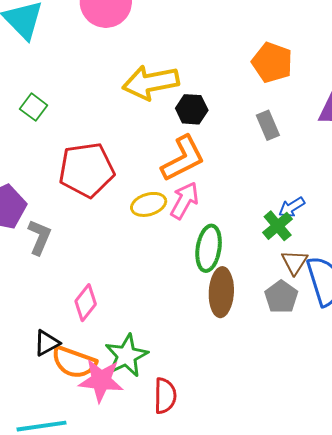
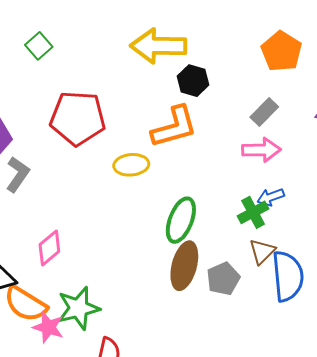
gray rectangle: (268, 125) -> (264, 112), turned 56
pink arrow: (184, 201) -> (261, 150), moved, turned 48
gray pentagon: (281, 297) -> (223, 279), moved
pink star: (101, 380) -> (48, 327), size x0.7

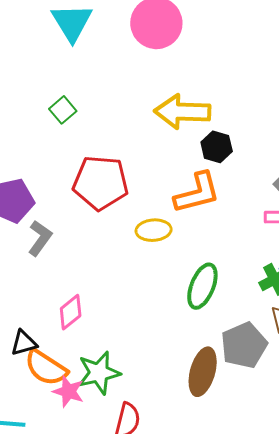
brown ellipse: (184, 266) -> (203, 372), moved
gray pentagon: (223, 279) -> (244, 345), size x1.4

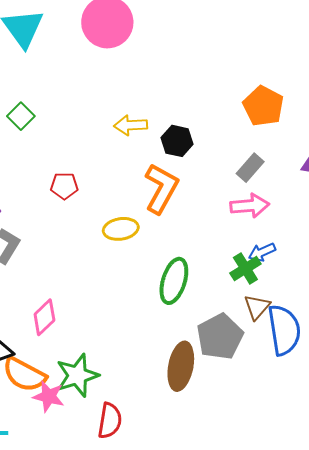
yellow arrow: (182, 112) -> (131, 125), moved, size x0.6
red pentagon: (101, 183) -> (64, 186), size x0.5
orange L-shape: (197, 193) -> (161, 188), turned -42

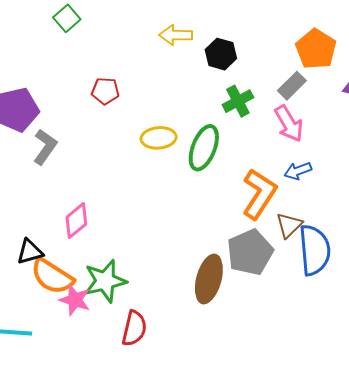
orange pentagon: (263, 106) -> (316, 49), moved
orange L-shape: (161, 188) -> (259, 194), moved
pink arrow: (250, 206) -> (289, 124), turned 60
green cross: (245, 269) -> (238, 101), moved
green ellipse: (174, 281) -> (204, 148), moved

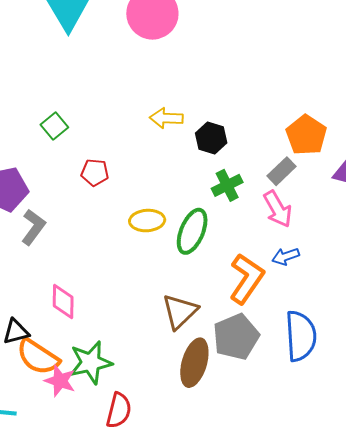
green square: (67, 18) -> (54, 126), moved
pink diamond: (76, 221) -> (63, 301), turned -51
brown triangle: (289, 225) -> (180, 311), moved, size x1.4

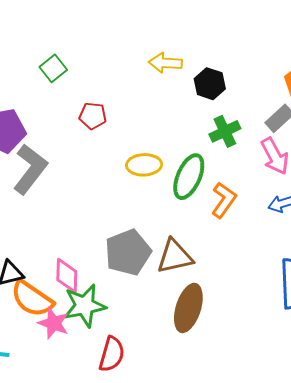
gray L-shape: (33, 227) -> (30, 169), size x1.4
orange L-shape: (247, 279) -> (224, 200), moved, size x0.7
pink diamond: (63, 301) -> (67, 276), moved
brown triangle: (180, 311) -> (175, 256), turned 30
gray pentagon: (236, 337) -> (128, 252), moved

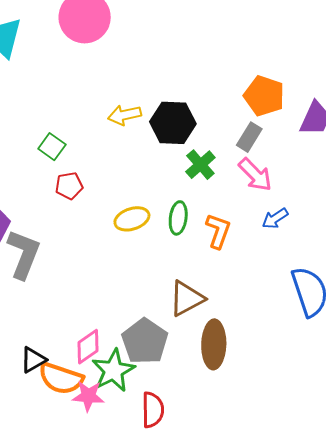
green square: (53, 68) -> (52, 147), moved
black hexagon: (210, 84) -> (173, 123), size x1.4
green ellipse: (189, 177) -> (178, 218), size x0.7
gray pentagon: (128, 252) -> (145, 341), moved
pink diamond: (67, 276) -> (88, 347), turned 69

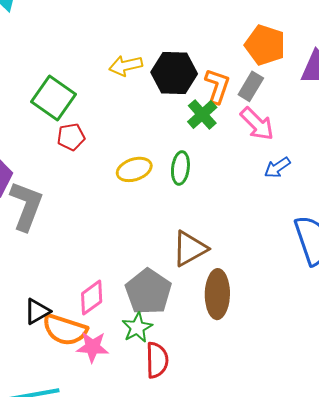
green square: (52, 147) -> (53, 98), size x1.6
orange L-shape: (218, 231) -> (217, 86), moved
green star: (113, 371) -> (137, 328), moved, size x0.7

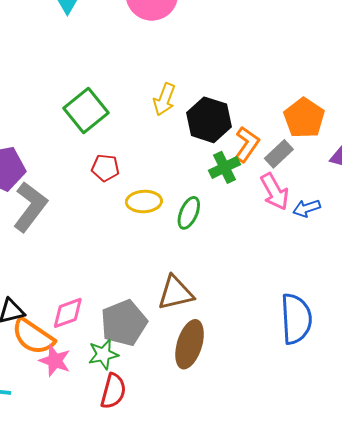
yellow arrow: (126, 66) -> (164, 99), turned -72
red pentagon: (71, 137) -> (105, 168), moved
blue arrow: (277, 168) -> (307, 208), moved

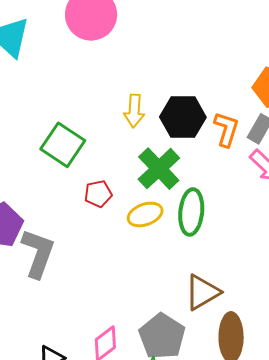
green cross: (224, 167) -> (159, 169), moved, size x1.4
green ellipse: (189, 213) -> (191, 212), size x1.4

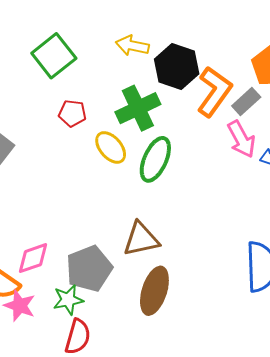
yellow arrow: (134, 111) -> (132, 46), turned 80
orange L-shape: (226, 129) -> (214, 92), size x1.4
yellow ellipse: (145, 214) -> (111, 147), turned 52

